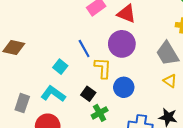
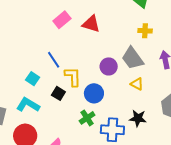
purple circle: (122, 44) -> (109, 66), moved, size x0.7
black square: (88, 94) -> (58, 93), moved
green cross: (100, 113) -> (87, 118), moved

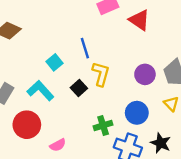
blue circle: (94, 93) -> (137, 113), moved

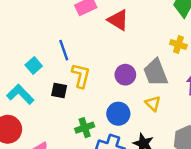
black square: (79, 88) -> (59, 91), turned -35

